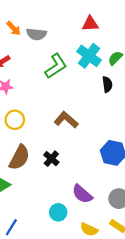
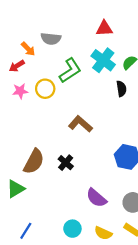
orange arrow: (14, 28) -> (28, 49), moved
yellow circle: (15, 120) -> (45, 89), moved
cyan circle: (58, 212) -> (72, 229), moved

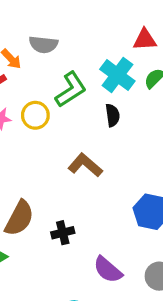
red triangle: (104, 28) -> (145, 40), moved
black semicircle: (121, 89) -> (113, 115), moved
black cross: (66, 163) -> (63, 233), moved, turned 35

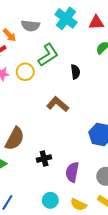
cyan cross: (117, 75) -> (66, 18), moved
black cross: (63, 233) -> (44, 159), moved
purple semicircle: (108, 270) -> (72, 172), turned 60

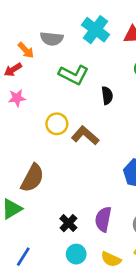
green L-shape: (48, 55) -> (74, 75), turned 60
yellow circle: (25, 72) -> (57, 124), moved
black cross: (44, 159) -> (68, 223), moved, turned -32

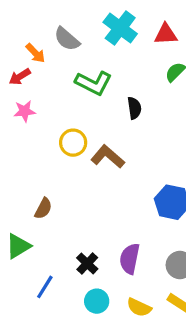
gray semicircle: (52, 39) -> (67, 39), turned 35
brown semicircle: (32, 178) -> (43, 208), size x0.6
blue line: (23, 257) -> (45, 287), moved

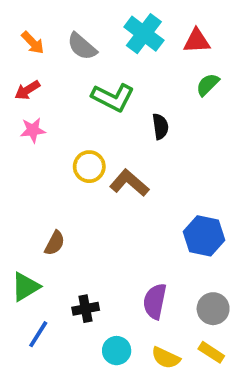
orange arrow: (35, 53) -> (33, 43), moved
black cross: (87, 263) -> (86, 309), moved, turned 35
blue line: (45, 287) -> (38, 334), moved

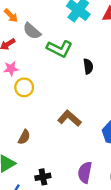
gray semicircle: (82, 46) -> (32, 31), moved
yellow circle: (89, 167) -> (24, 87), moved
brown L-shape: (129, 183) -> (69, 118), moved

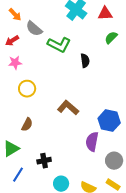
yellow circle: (24, 87) -> (27, 89), moved
purple semicircle: (85, 172) -> (92, 142), moved

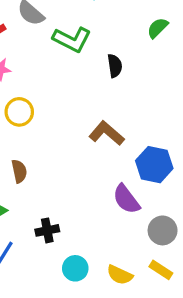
brown L-shape: (68, 108) -> (107, 133), moved
brown semicircle: (27, 125) -> (19, 171), turned -40
purple semicircle: (92, 142) -> (126, 199), turned -48

